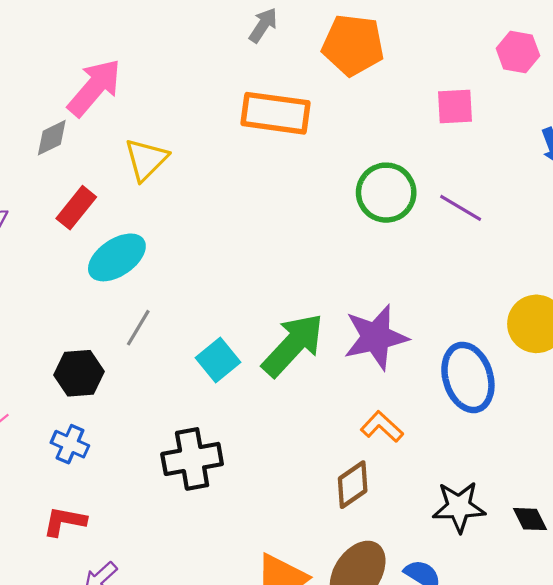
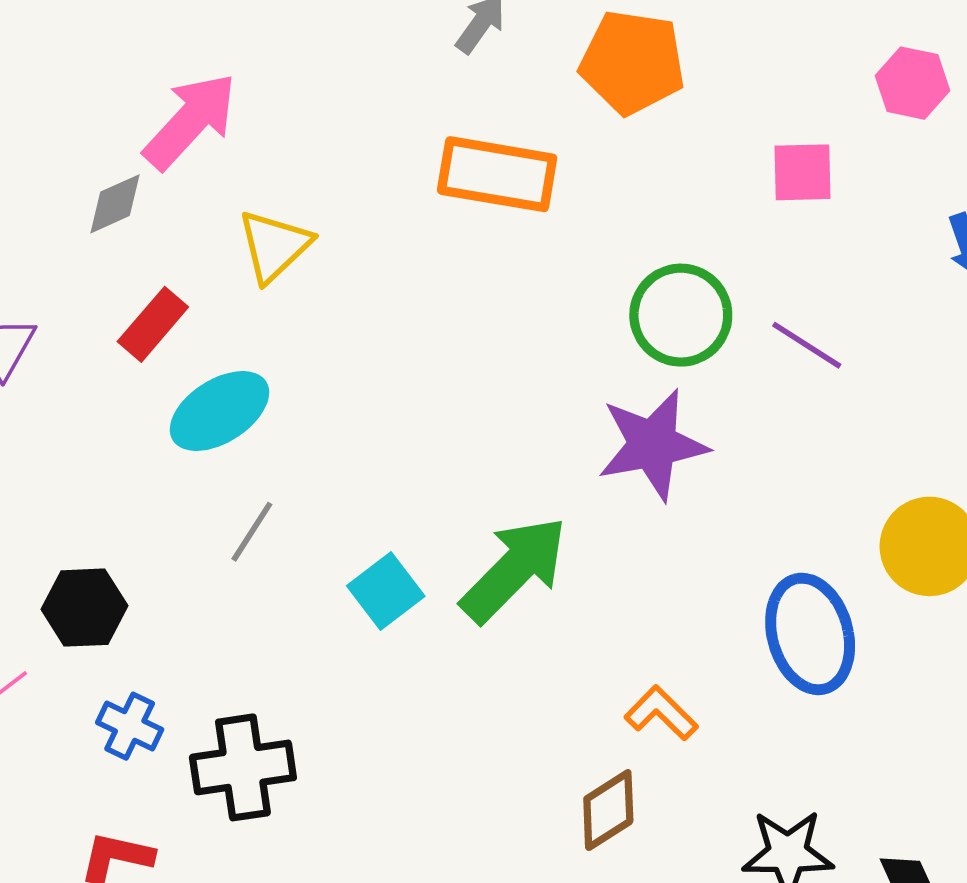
purple star: (376, 337) -> (653, 445), moved
black hexagon: (79, 373) -> (84, 608), moved
black cross: (192, 459) -> (243, 767), moved

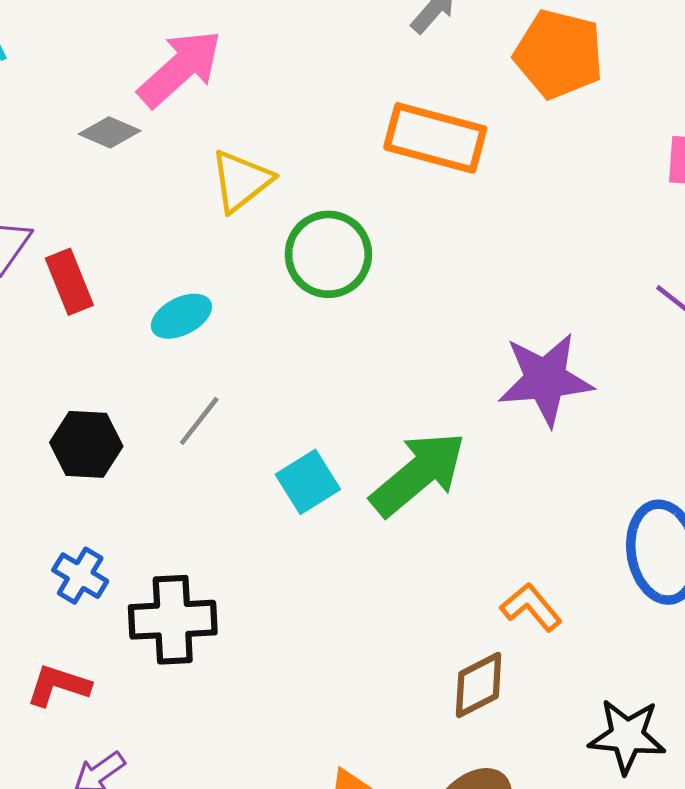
gray diamond: (115, 204) -> (110, 132), turned 42
green circle: (681, 315) -> (328, 254), moved
red rectangle: (153, 324) -> (69, 282), moved, turned -68
cyan ellipse: (219, 411) -> (181, 316), size x0.7
black hexagon: (84, 608) -> (86, 444), moved

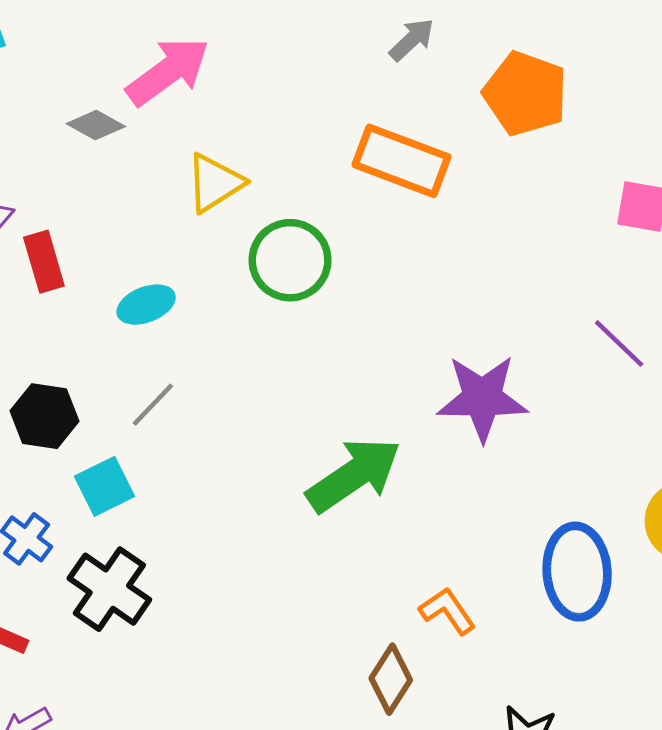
cyan square: (308, 482) -> (104, 486), moved
black cross: (173, 620) -> (109, 589), turned 32
brown diamond: (479, 685) -> (391, 679), turned -36

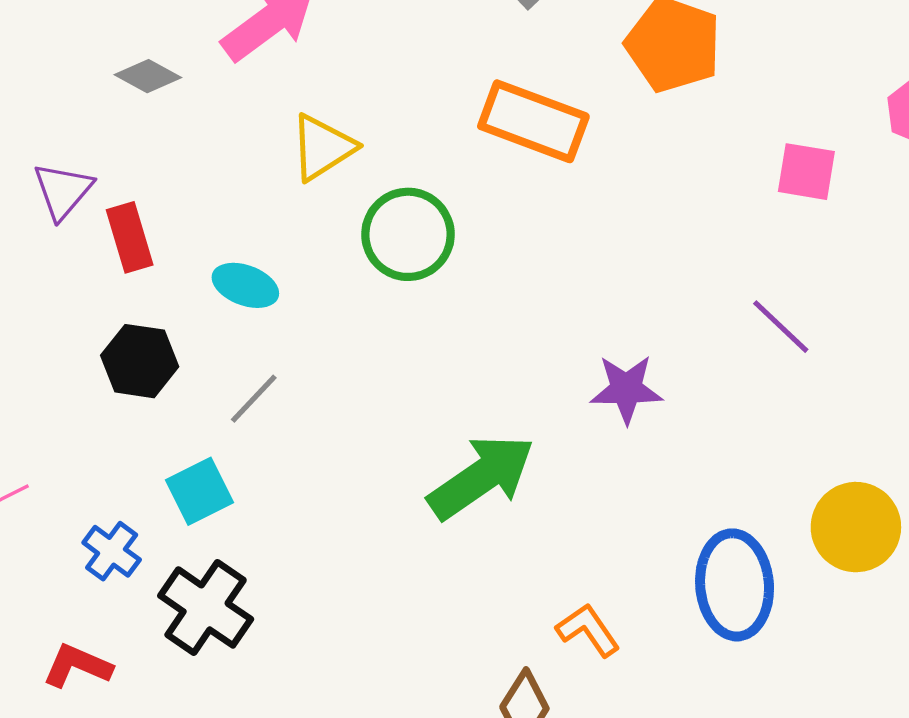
gray diamond: (96, 125) -> (148, 76), moved
cyan ellipse: (146, 305) -> (245, 285), turned 42
purple star: (482, 398) -> (626, 389), size x0.7
black hexagon: (45, 416) -> (140, 361), moved

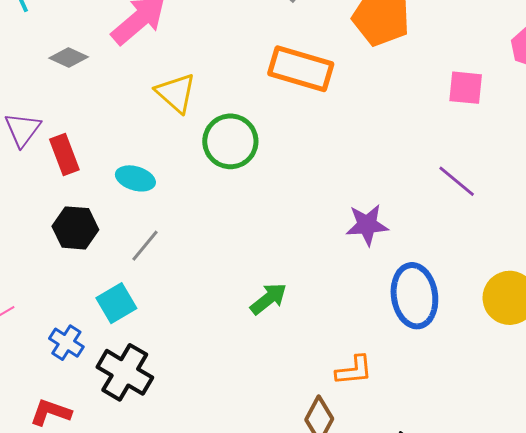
yellow triangle: (322, 147) -> (176, 93), turned -42
green arrow: (481, 477) -> (269, 299), moved, size x0.6
blue ellipse: (735, 585) -> (414, 296), moved
orange L-shape: (588, 630) -> (354, 370), turned 123

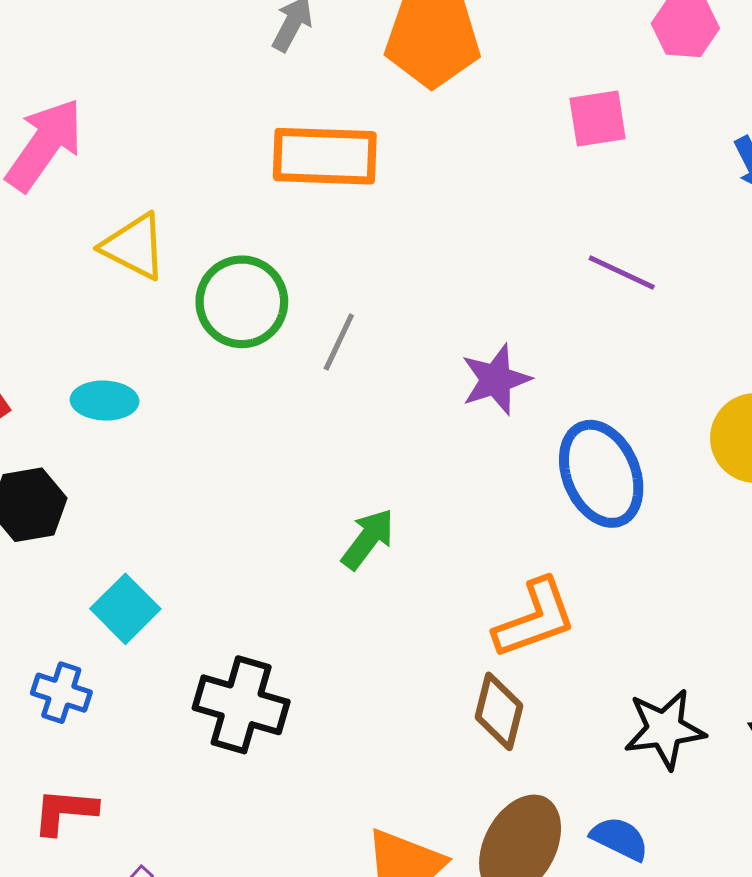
gray line: (145, 246) -> (339, 342), moved
orange L-shape: (354, 370) -> (535, 619), size x1.4
black cross: (125, 372) -> (241, 705), moved

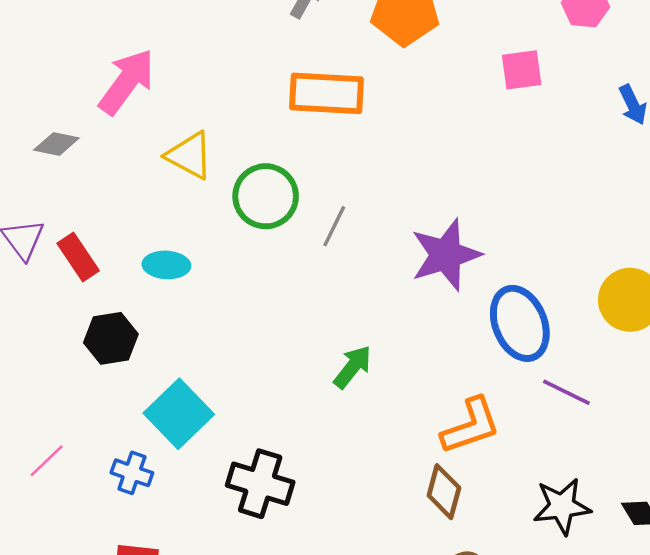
purple line: (622, 273) -> (566, 392), moved
purple star: (496, 380) -> (446, 255), size x1.4
cyan square: (125, 609) -> (179, 414), size x1.4

